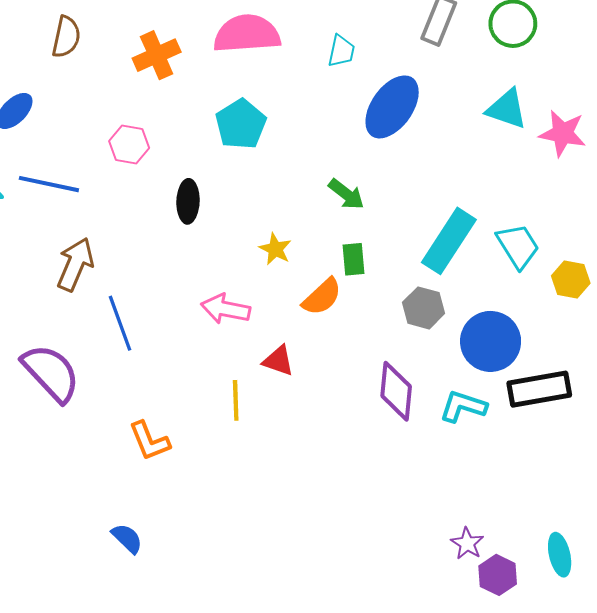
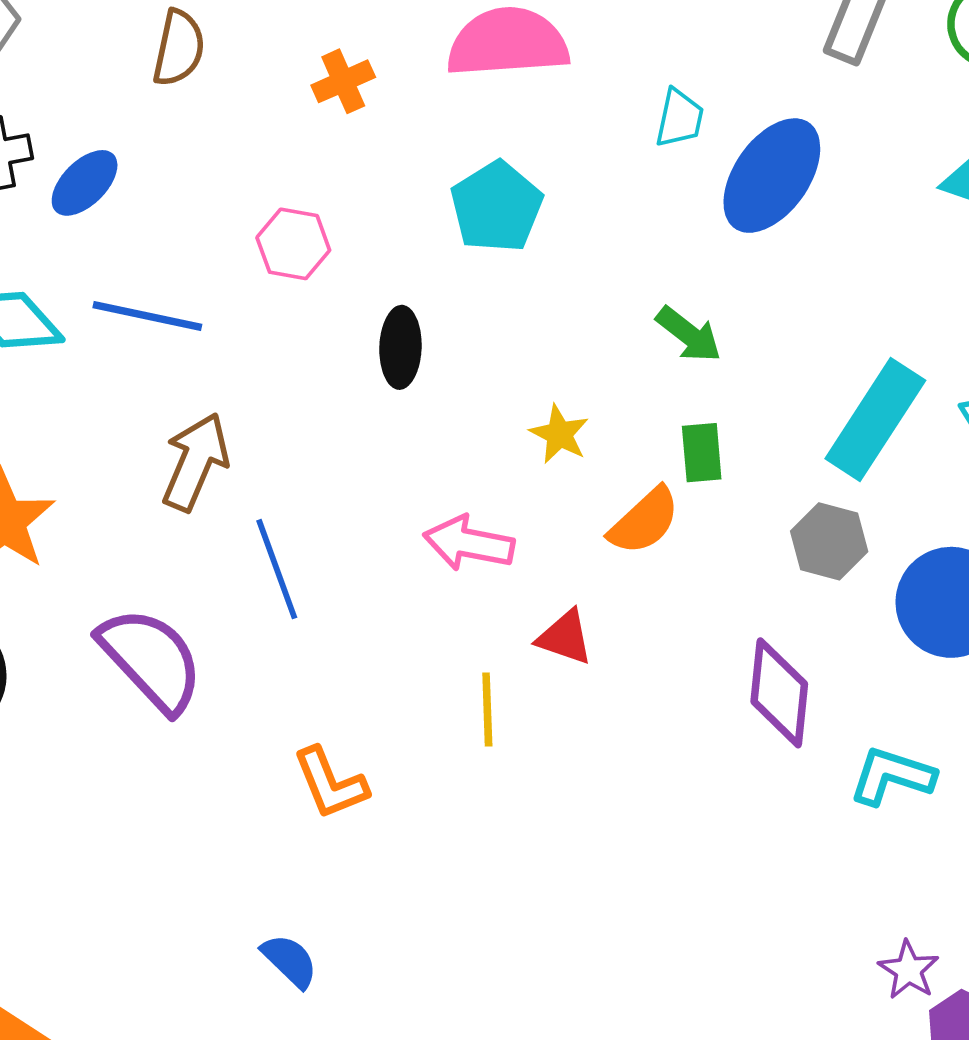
cyan trapezoid: (341, 51) -> (679, 118), moved
orange cross: (157, 55) -> (343, 81), size x0.7
cyan L-shape: (463, 406) -> (892, 776), moved

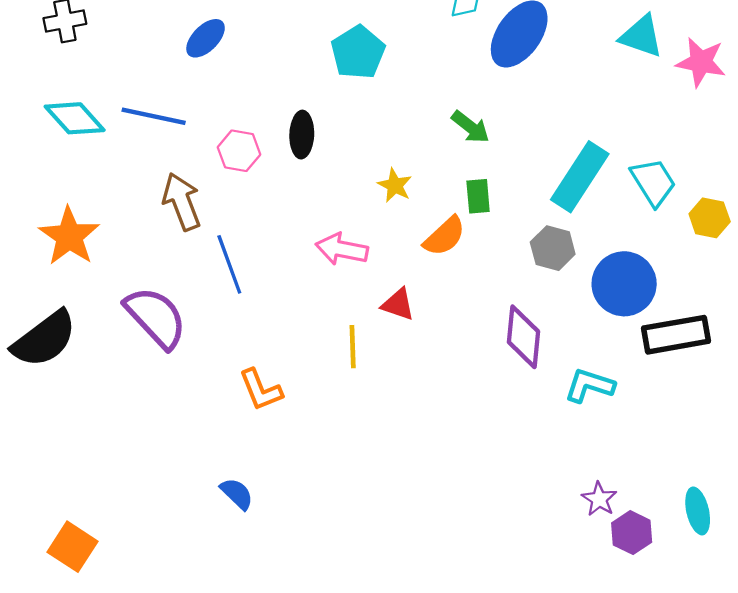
blue ellipse: (85, 183) -> (206, 38), moved
pink hexagon: (293, 244) -> (239, 151), moved
brown arrow: (195, 462) -> (182, 202), turned -44

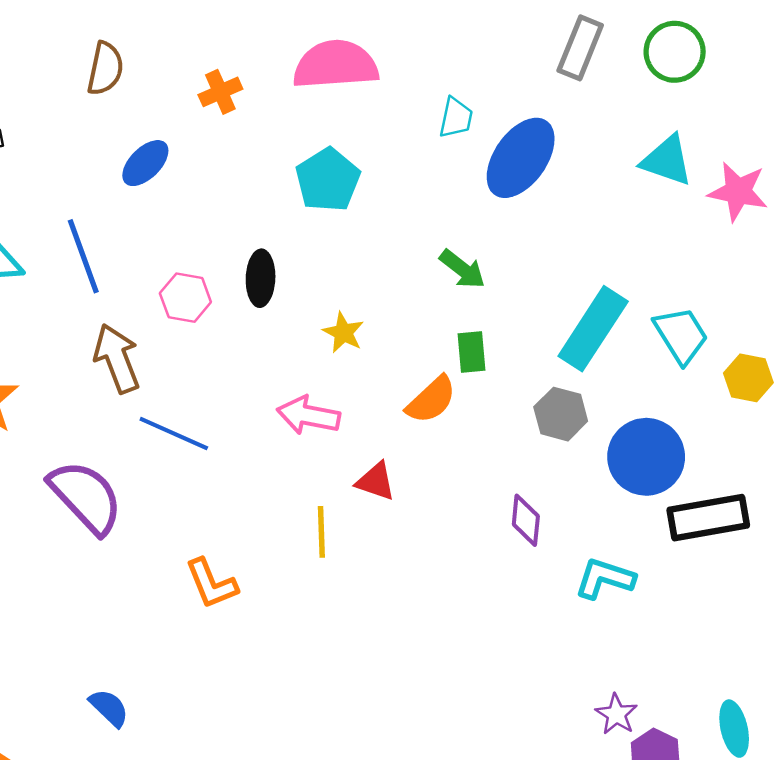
blue line: (154, 116) -> (83, 256), turned 58
yellow star: (395, 185) -> (343, 333), moved
blue line: (229, 264) -> (174, 433), turned -46
purple diamond: (523, 337) -> (526, 520), size x0.7
blue semicircle: (237, 494) -> (109, 708), moved

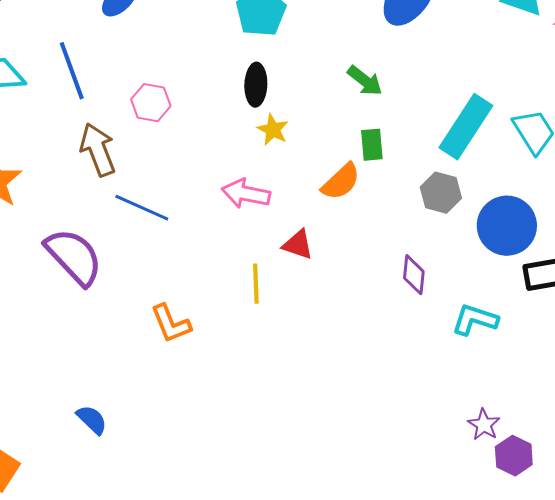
black ellipse: (261, 278) -> (256, 85), moved

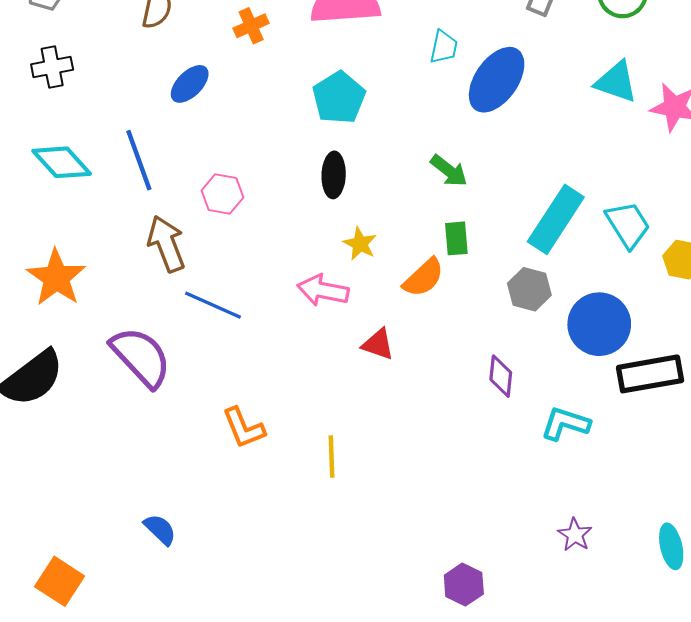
yellow star: (273, 130) -> (360, 244), moved
yellow line: (256, 284) -> (331, 456), moved
purple hexagon: (514, 456) -> (464, 585), moved

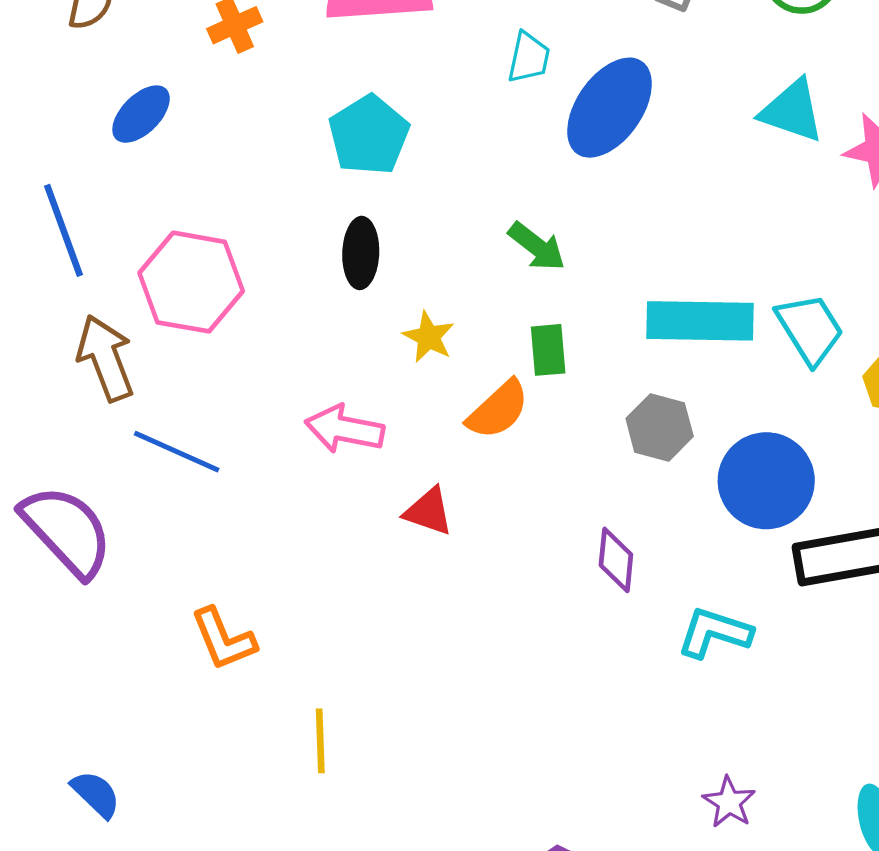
pink hexagon: (222, 194) -> (191, 282), size x1.6
cyan rectangle: (556, 219) -> (700, 321), turned 58
yellow star: (360, 244) -> (429, 337), moved
yellow line: (331, 456) -> (320, 741), moved

